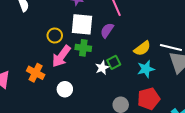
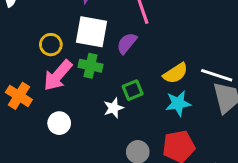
white star: (102, 68) -> (114, 108), moved

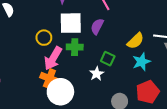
green square: (133, 90) -> (108, 59), turned -32
orange cross: (19, 96) -> (49, 78), moved
white circle: (59, 123) -> (60, 92), size x1.6

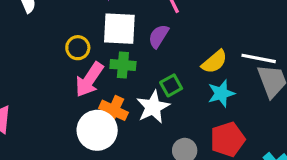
green square: (108, 59) -> (171, 85), turned 32
white star: (97, 74) -> (153, 107), size x1.5
orange cross: (49, 78) -> (114, 110), moved

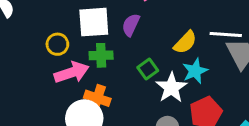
pink arrow: (89, 80) -> (72, 72), turned -136
white star: (153, 107) -> (171, 88), moved

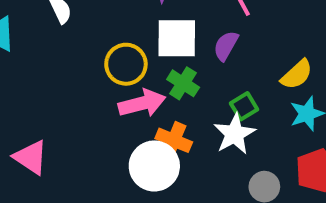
yellow circle: (57, 44) -> (126, 64), size x1.4
green cross: (101, 55) -> (183, 83), turned 30
white star: (171, 88) -> (234, 134), moved

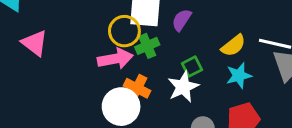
yellow circle: (126, 64) -> (124, 31), moved
green cross: (183, 83) -> (147, 46), turned 30
pink triangle: (31, 157) -> (35, 43), moved

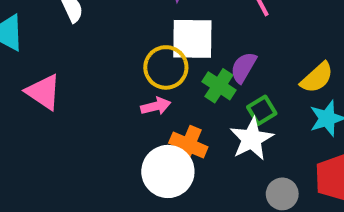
purple semicircle: (182, 20) -> (243, 67), moved
green cross: (147, 46) -> (219, 86), moved, turned -30
pink arrow: (115, 59) -> (156, 106), size x0.6

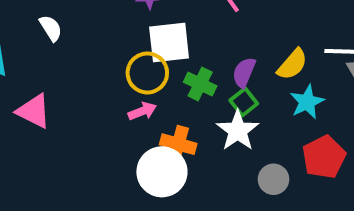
purple semicircle: (243, 67) -> (244, 72), moved

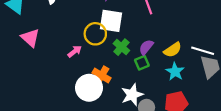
cyan star: (307, 102) -> (175, 72), turned -30
pink arrow: (142, 111) -> (75, 51), moved, turned -32
white star: (238, 131) -> (132, 95), moved

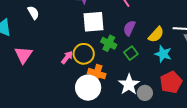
yellow circle: (95, 34) -> (84, 54), moved
pink triangle: (30, 38) -> (23, 55), turned 36
purple semicircle: (146, 47) -> (129, 28), moved

